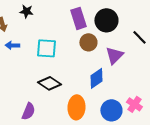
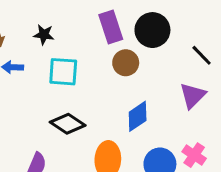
black star: (26, 11) -> (44, 34), moved
purple triangle: (114, 55) -> (193, 95), moved

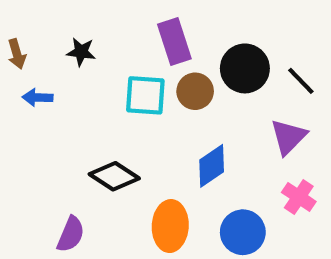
black circle: (152, 30) -> (245, 68), moved
cyan square: (63, 72) -> (145, 95), moved
pink cross: (194, 155) -> (299, 197), moved

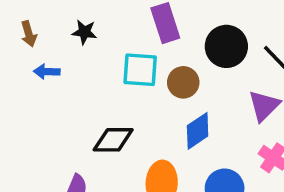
brown circle: (195, 91) -> (183, 82), moved
black diamond: (114, 176) -> (113, 140), turned -33

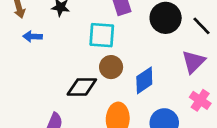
brown circle: (183, 82) -> (111, 67), moved

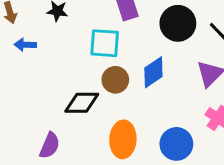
blue diamond: (144, 80) -> (153, 72), moved

